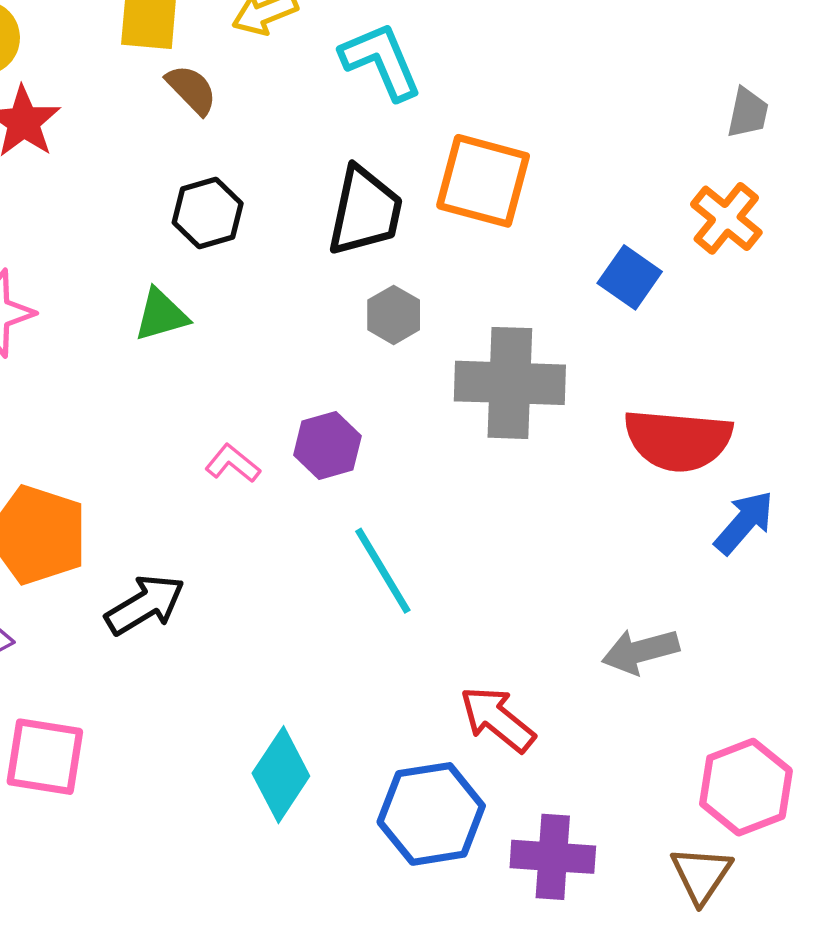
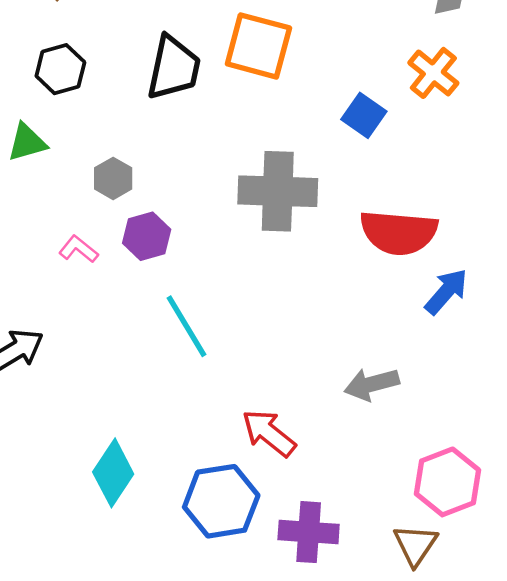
gray hexagon: (394, 315) -> (113, 178), moved

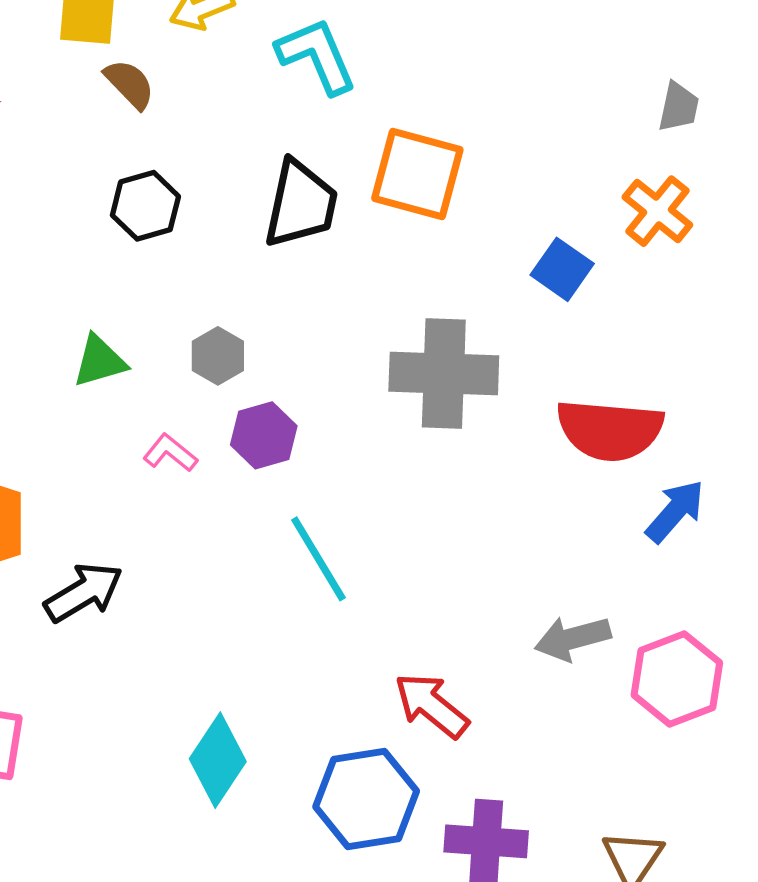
green triangle: (27, 142) -> (100, 361), moved
pink hexagon: (448, 482) -> (677, 679), moved

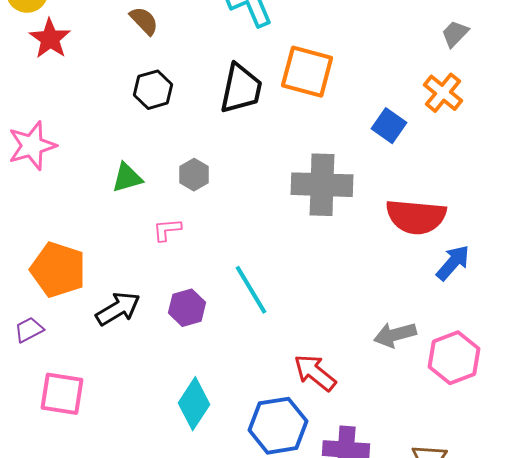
gray trapezoid: (679, 107) -> (455, 34), turned -148
purple hexagon: (264, 435) -> (187, 308), moved
pink L-shape: (170, 453) -> (167, 230), turned -44

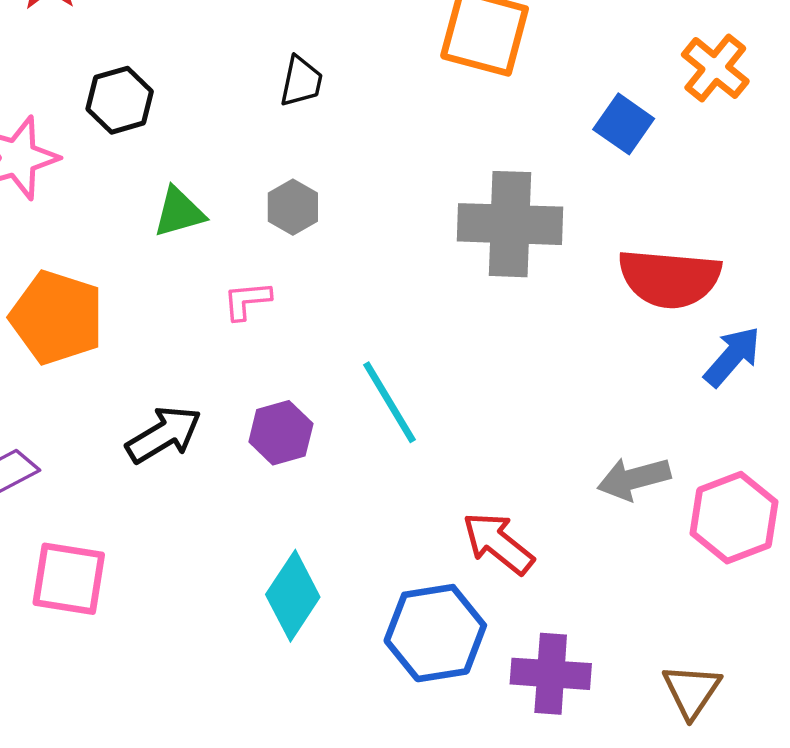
black trapezoid: (241, 89) -> (301, 82), moved, size x0.6
black hexagon: (153, 90) -> (120, 100), moved
orange pentagon: (58, 270) -> (57, 317), moved

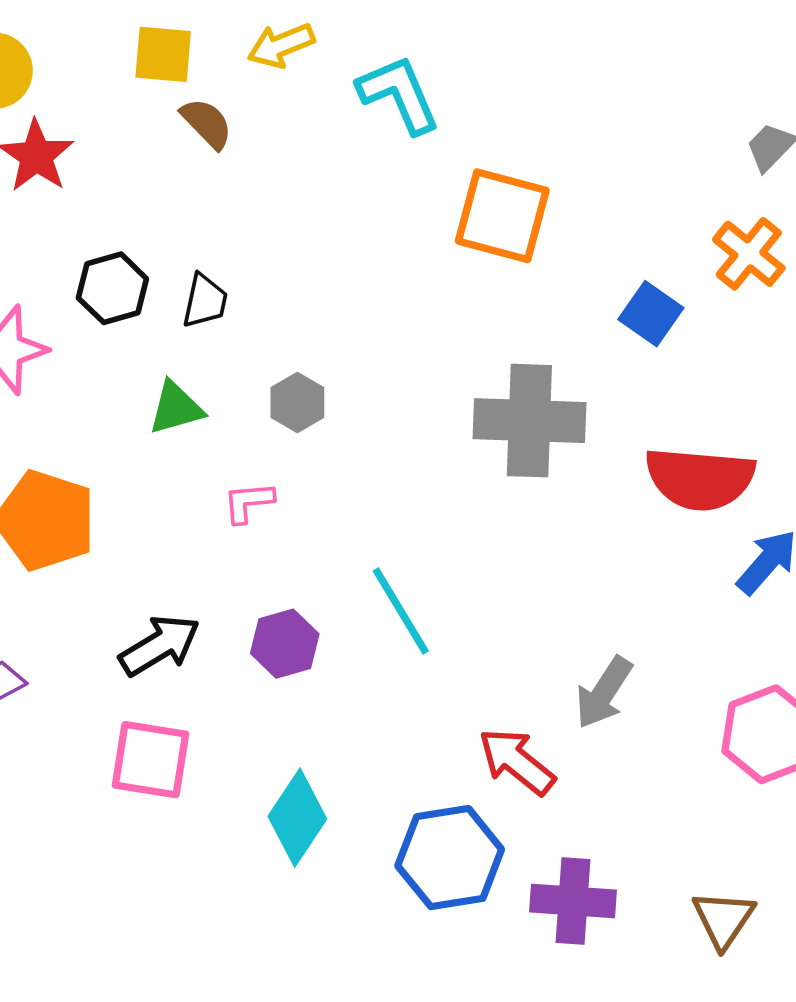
black trapezoid: (301, 82) -> (205, 301), moved
gray arrow: (634, 479) -> (604, 693), moved, turned -42
pink square: (69, 579) -> (151, 760), moved

